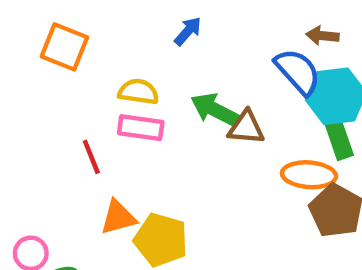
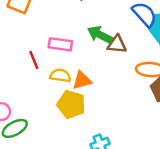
yellow semicircle: (138, 92) -> (60, 76), moved
orange triangle: (118, 217) -> (82, 80), moved

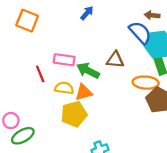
green arrow: (100, 35) -> (88, 71), moved
yellow pentagon: (71, 104) -> (74, 114), turned -30

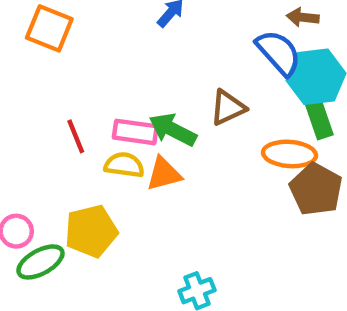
pink rectangle: (64, 60) -> (135, 132), moved
brown triangle: (115, 60) -> (228, 108), turned -30
yellow pentagon: (74, 114) -> (91, 231), moved

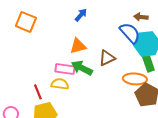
red line: (76, 136) -> (38, 92), moved
orange triangle: (164, 174) -> (78, 46), moved

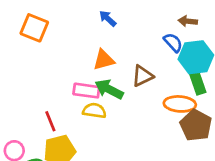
blue arrow: (81, 15) -> (108, 18), turned -88
blue semicircle: (130, 33) -> (173, 43), size x0.7
yellow semicircle: (60, 84) -> (94, 111), moved

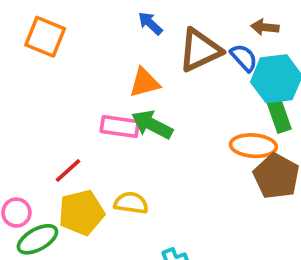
brown triangle: (142, 76) -> (200, 50), moved, size x1.4
yellow semicircle: (94, 111) -> (131, 203), moved
red line: (50, 121) -> (68, 170), turned 70

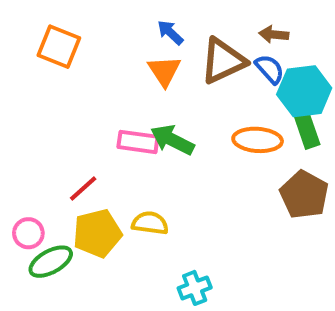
brown arrow: (265, 27) -> (274, 34), moved
orange triangle: (144, 83) -> (164, 71), moved, turned -48
orange ellipse: (253, 146) -> (258, 140), moved

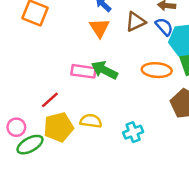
brown triangle: (223, 61) -> (136, 22), size x0.7
cyan cross: (195, 288) -> (133, 132), moved

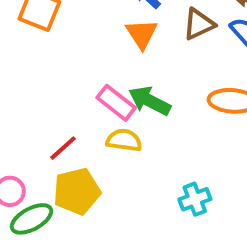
pink rectangle: (83, 71) -> (116, 103), turned 30
yellow semicircle: (91, 121) -> (124, 140), moved

